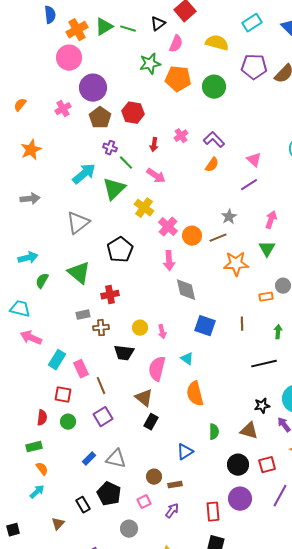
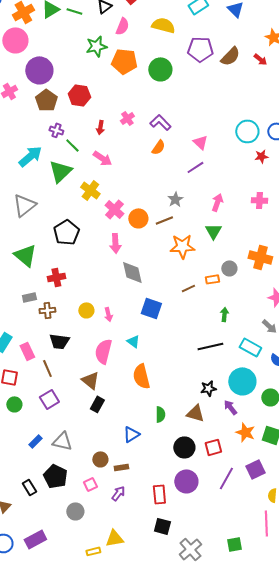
brown line: (242, 324) -> (188, 288), moved, turned 64
black trapezoid: (124, 353) -> (59, 341), moved

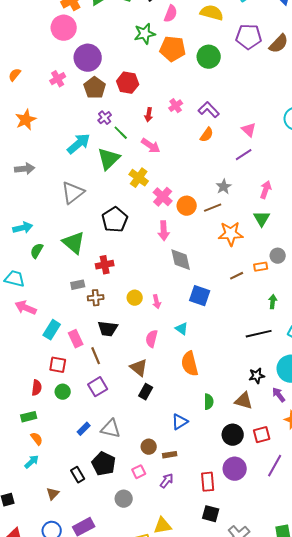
purple cross: (56, 130) -> (105, 118), turned 32
pink semicircle: (103, 351) -> (152, 339), size x0.7

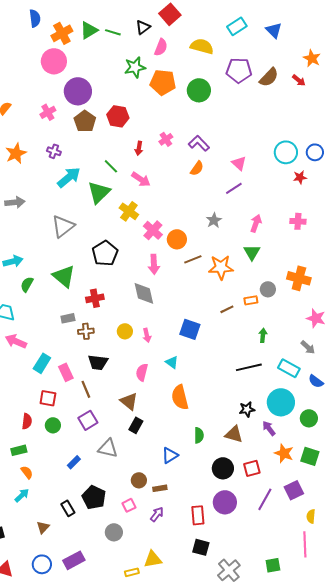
purple cross: (105, 118) -> (54, 151), moved, turned -32
brown line: (213, 208) -> (193, 259), moved
gray diamond: (181, 260) -> (144, 293), moved
gray triangle: (111, 429) -> (108, 448), moved

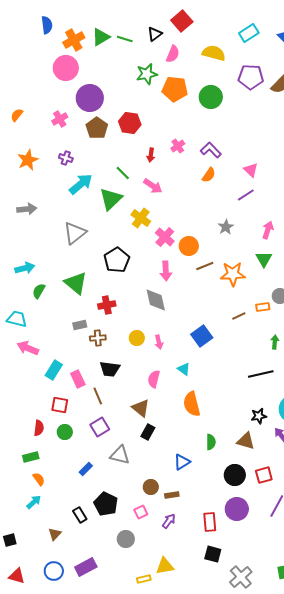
blue square: (190, 329) -> (202, 336), turned 35

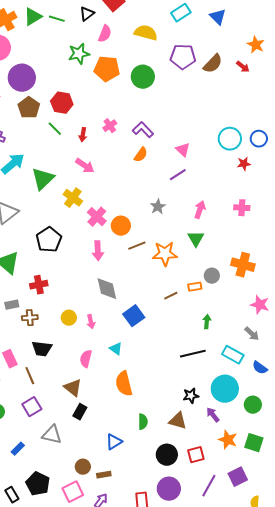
green line: (123, 173) -> (55, 129), moved
gray diamond: (156, 300) -> (107, 289), moved
pink square: (141, 512) -> (73, 492), size x1.5

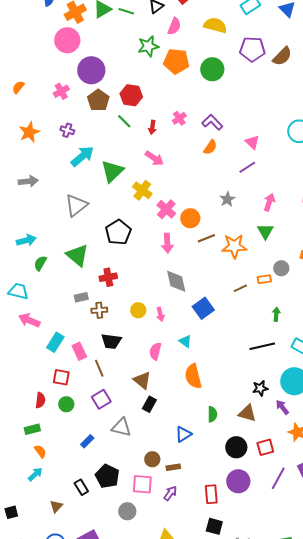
pink square: (73, 492) -> (142, 484), turned 30

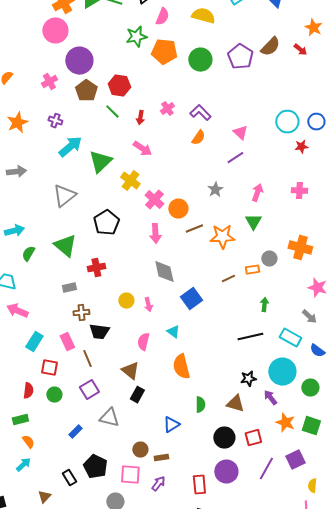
purple pentagon: (252, 49) -> (240, 57), moved, turned 30
brown cross: (99, 310) -> (81, 313), moved
cyan rectangle: (55, 342) -> (34, 342), moved

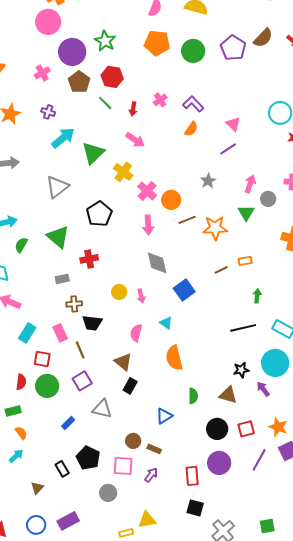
green star: (136, 37) -> (105, 41), moved, turned -30
gray circle: (269, 259) -> (268, 199), moved
green circle: (54, 395) -> (47, 386), size x1.5
orange star: (285, 423) -> (278, 427), moved
brown rectangle: (161, 458) -> (154, 449), turned 32

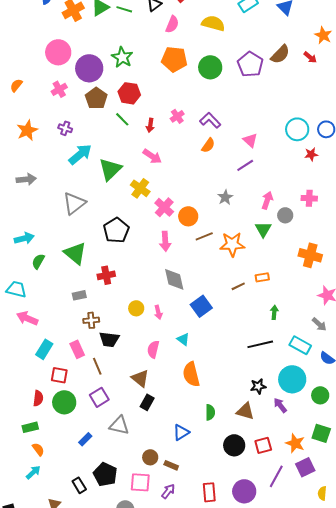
pink circle: (48, 22) -> (58, 52), moved
purple circle: (219, 463) -> (244, 491), moved

